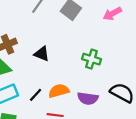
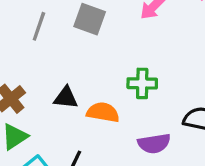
orange semicircle: (59, 91) -> (103, 112), moved, turned 42

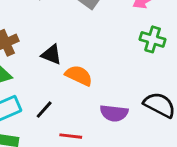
green cross: (142, 83) -> (153, 39), moved

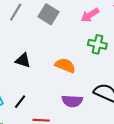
orange semicircle: (79, 75) -> (65, 65), moved

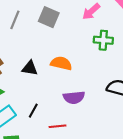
orange semicircle: (65, 65) -> (61, 63), moved
purple semicircle: (72, 101) -> (74, 97), moved

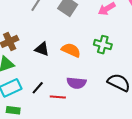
green cross: (103, 40) -> (103, 45), moved
red line: (58, 126) -> (58, 97), moved

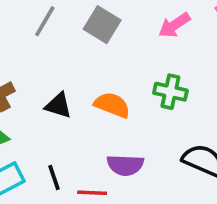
black line: (38, 88) -> (54, 178), turned -56

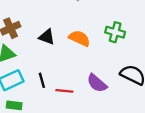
purple semicircle: (125, 165) -> (97, 83), moved, turned 35

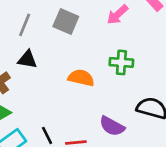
black triangle: (47, 37) -> (27, 59), moved

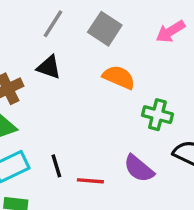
green cross: (121, 62) -> (157, 115), moved
orange semicircle: (81, 78) -> (119, 77), moved

